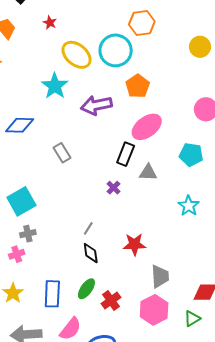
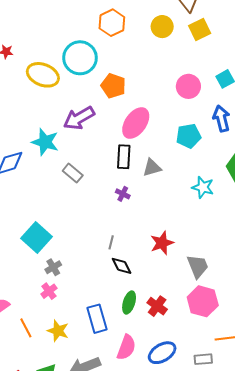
orange hexagon: (142, 23) -> (112, 23), moved
cyan star: (55, 86) -> (45, 142), moved
gray rectangle: (62, 153) -> (73, 173), moved

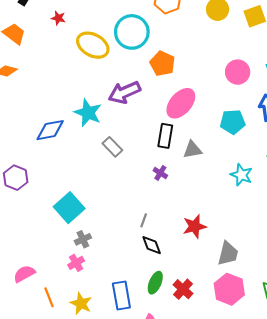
gray trapezoid: (198, 266) -> (228, 254), turned 30

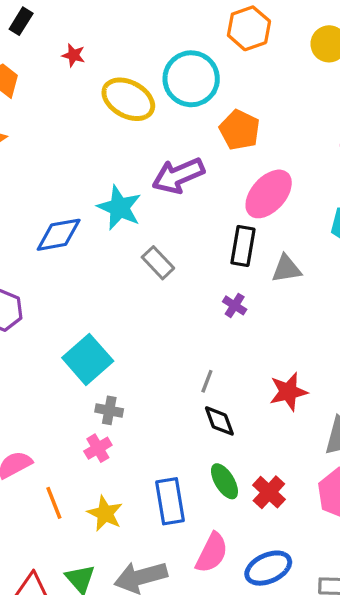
gray cross: (83, 239) -> (109, 410), turned 35
green ellipse: (155, 283) -> (224, 481), turned -55

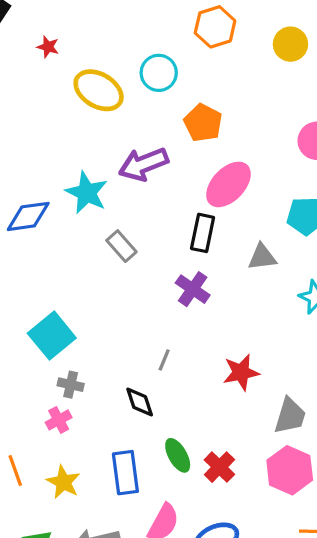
cyan circle: (191, 79) -> (159, 73), size x0.7
gray triangle: (286, 269) -> (262, 257), moved
purple cross: (235, 305) -> (193, 289), size x1.5
black diamond: (219, 421) -> (140, 402), moved

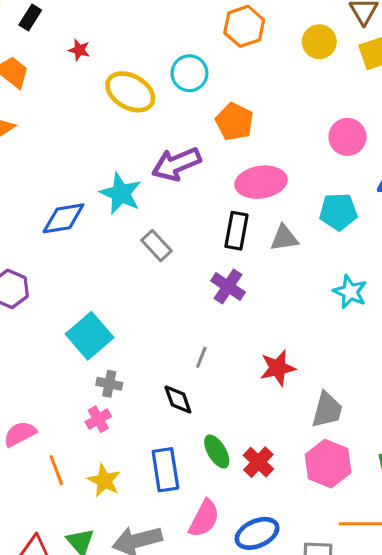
pink ellipse: (228, 184) -> (261, 182), turned 39
gray triangle: (262, 257) -> (284, 238), moved

